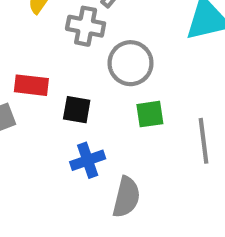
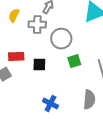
blue cross: (88, 160) -> (50, 103), moved, turned -35
gray semicircle: (126, 197) -> (89, 99), moved

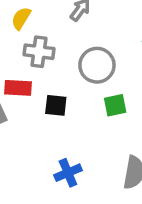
gray cross: (37, 24) -> (39, 52), moved
blue cross: (50, 103) -> (68, 173), turned 35

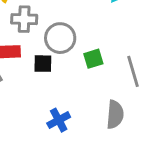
gray circle: (97, 65) -> (60, 38), moved

